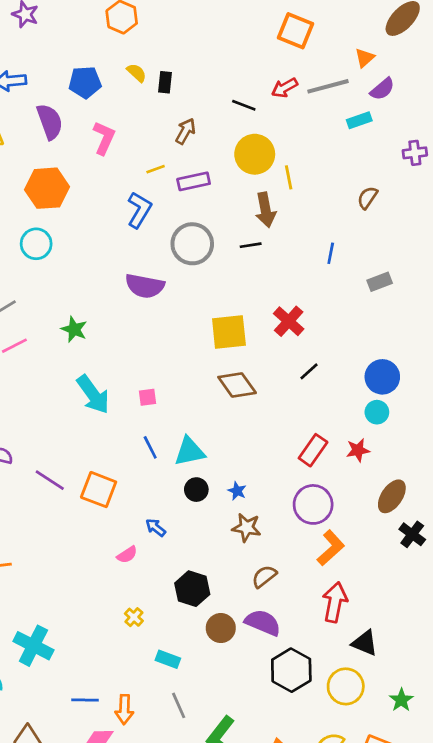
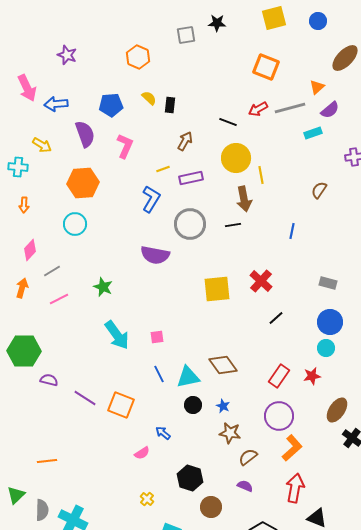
gray rectangle: (380, 282) -> (328, 283), moved, turned 36
brown diamond: (237, 385) -> (223, 365), moved
brown semicircle: (264, 576) -> (248, 457), moved
purple semicircle: (263, 623) -> (245, 486), moved, size x0.6

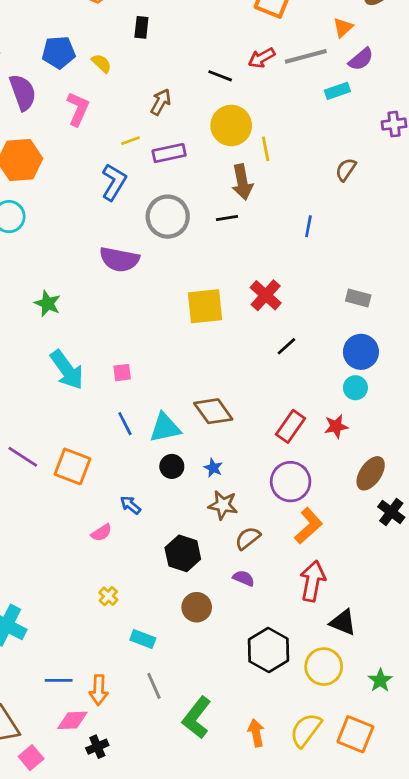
yellow semicircle: (149, 98) -> (101, 63), moved
black rectangle: (170, 105) -> (141, 27), moved
black hexagon: (190, 478) -> (183, 553), moved

